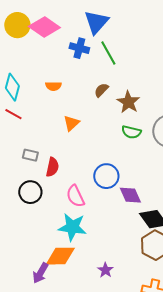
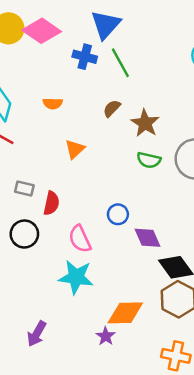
blue circle: (106, 176) -> (118, 214), size x0.7
orange diamond: (60, 256) -> (125, 313), moved
purple star: (105, 270) -> (106, 336), moved

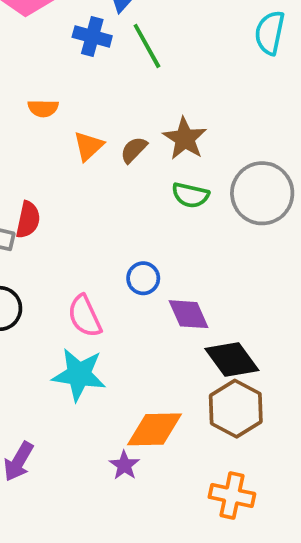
brown semicircle: (112, 108) -> (134, 150), moved
orange triangle: (75, 149) -> (88, 146), moved
red semicircle: (51, 203) -> (28, 220), moved

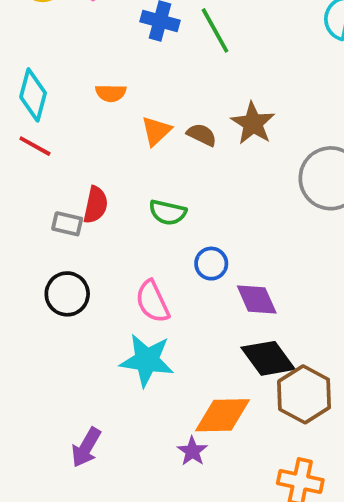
brown semicircle: (134, 150) -> (202, 135), turned 72
green semicircle: (190, 195) -> (168, 212), moved
black diamond: (232, 359) -> (268, 358), moved

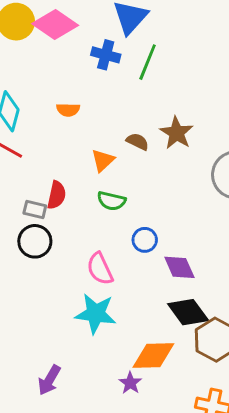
green line: (215, 30) -> (148, 62), turned 51
orange triangle: (156, 131) -> (103, 160), moved
black circle: (67, 294) -> (35, 241), moved

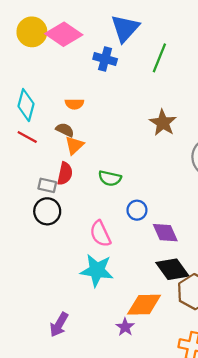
green line: (148, 62) -> (159, 58), moved
brown semicircle: (137, 142) -> (65, 130), moved
orange triangle: (103, 160) -> (74, 145), moved

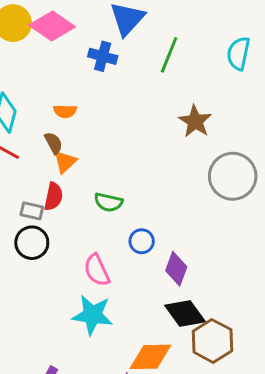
brown star: (163, 123) -> (195, 121), moved
brown semicircle: (65, 130) -> (54, 143), turned 36
purple diamond: (165, 233) -> (176, 269), turned 44

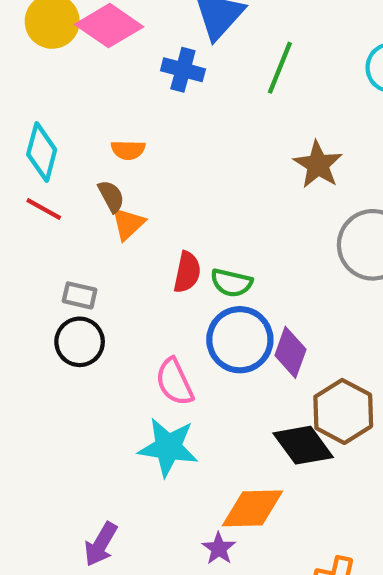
red semicircle: (54, 196) -> (187, 272), moved
green semicircle: (108, 202) -> (231, 283), moved
blue circle: (142, 241) -> (240, 340), size x1.8
purple diamond: (176, 269) -> (290, 352), moved
brown hexagon: (212, 341) -> (343, 411), moved

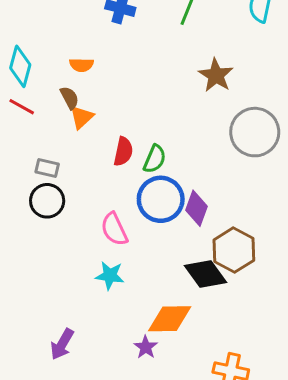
green semicircle: (231, 283) -> (155, 159), turned -80
cyan star: (168, 447) -> (110, 275), size x0.7

